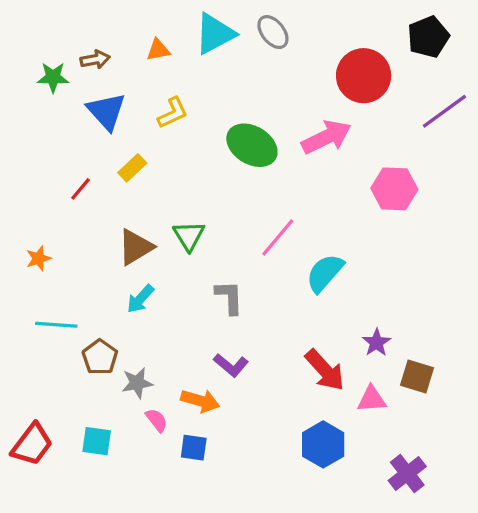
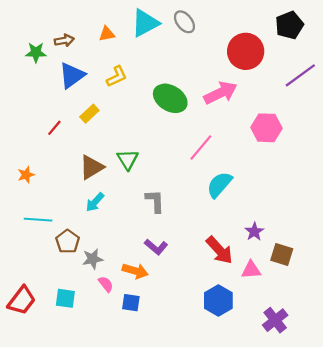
blue triangle: (106, 111) -> (72, 75), turned 36
pink line: (278, 237) -> (201, 147), moved

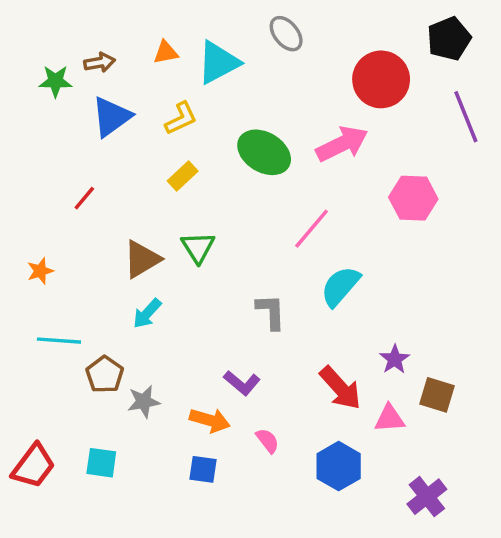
cyan triangle: (145, 23) -> (218, 62), moved
purple line: (300, 75) -> (466, 117), turned -76
yellow rectangle: (89, 114) -> (183, 176), moved
gray L-shape: (155, 201) -> (271, 312), moved
pink semicircle: (106, 284) -> (267, 441), moved

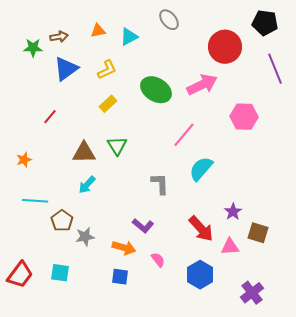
black pentagon: (449, 39) -> (265, 23), turned 30
cyan triangle: (218, 62) -> (129, 37), size x0.7
brown triangle: (142, 259) -> (84, 153), turned 30

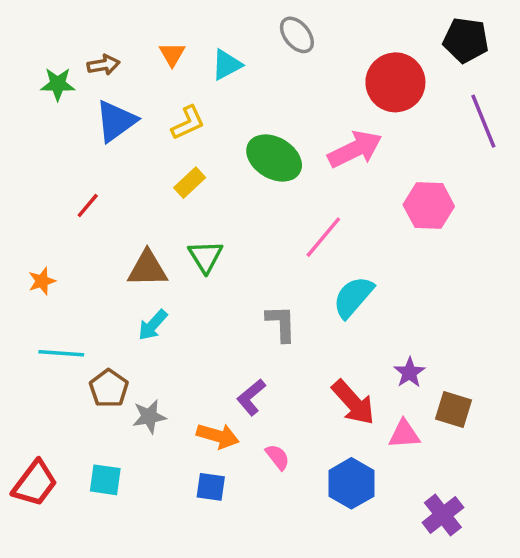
orange triangle: (98, 31) -> (172, 54), turned -49
purple L-shape: (143, 226) -> (251, 397), turned 100

